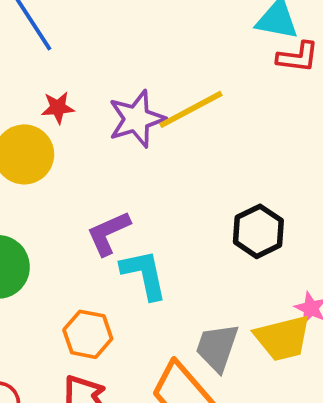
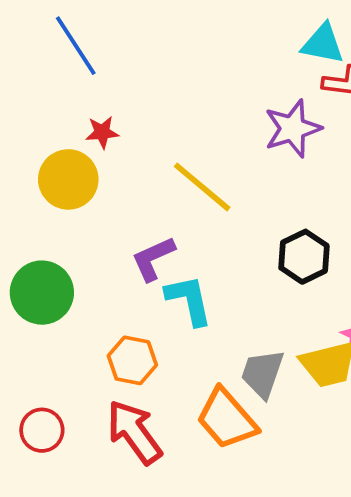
yellow line: (191, 109) -> (202, 187), moved, turned 68
purple star: (137, 119) -> (293, 129), moved

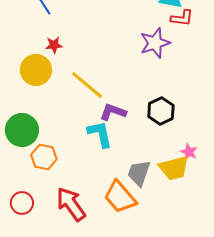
yellow line: (202, 187) -> (87, 85), moved
purple L-shape: (153, 259) -> (113, 112), moved, turned 44
orange hexagon: (132, 360) -> (44, 157), moved

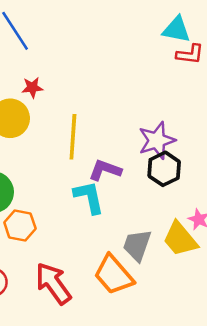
purple star: (155, 43) -> (157, 140), moved
yellow line: (87, 85) -> (73, 137), turned 54
yellow trapezoid: (174, 168) -> (180, 239), turned 64

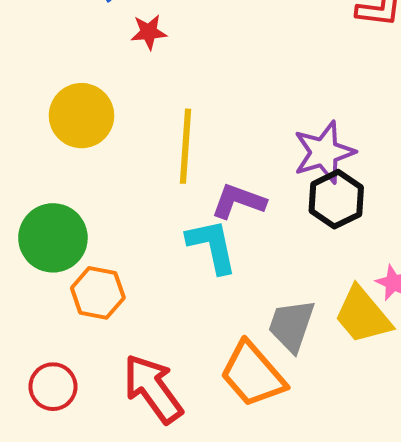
red star: (32, 87) -> (149, 32), moved

